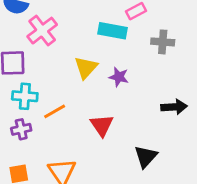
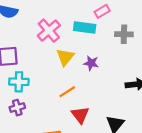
pink cross: (42, 31) -> (49, 31), moved
orange line: (55, 111) -> (67, 92), moved
red triangle: (102, 125) -> (80, 115), moved

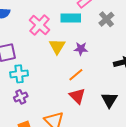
gray cross: (124, 34) -> (106, 19), turned -35
orange line: (67, 92) -> (76, 75), moved

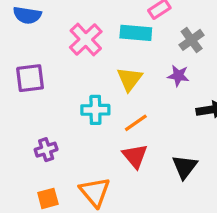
yellow triangle: (57, 46) -> (130, 79), moved
purple star: (81, 49) -> (178, 76), moved
cyan cross: (19, 74) -> (95, 110), moved

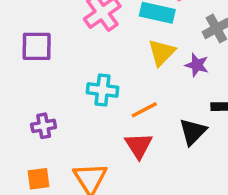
yellow triangle: (130, 79) -> (162, 53), moved
black triangle: (185, 167) -> (193, 132), moved

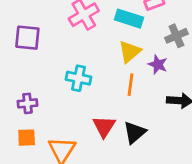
orange line: (144, 110) -> (130, 85), moved, turned -60
black triangle: (193, 132) -> (135, 132), moved
orange square: (39, 179) -> (27, 138), moved

